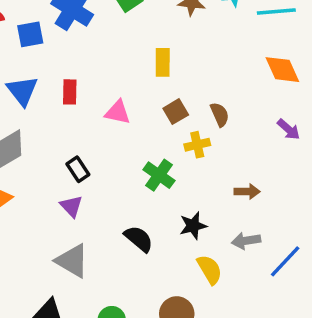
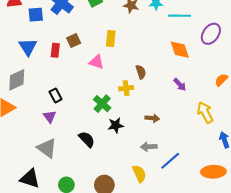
pink triangle: (118, 112) -> (96, 62), moved
brown square: (176, 112) -> (74, 41), moved
black star: (193, 226) -> (116, 125), moved
yellow semicircle: (210, 269) -> (139, 174), moved

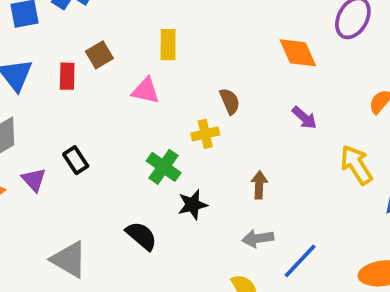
purple triangle: (50, 117) -> (34, 180), moved
brown arrow: (152, 118) -> (259, 185), turned -88

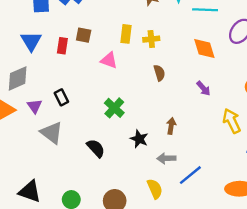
brown square: (99, 55) -> (84, 35), turned 35
yellow cross: (205, 134) -> (151, 39), moved
black star: (193, 205) -> (139, 139), moved, turned 30
gray triangle: (69, 259) -> (52, 133), moved

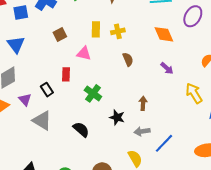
brown square: (84, 35) -> (60, 34), turned -32
red rectangle: (62, 46) -> (66, 74), moved

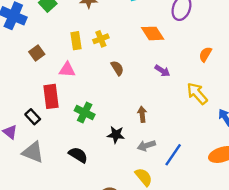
red rectangle: (66, 74) -> (51, 96), size x1.5

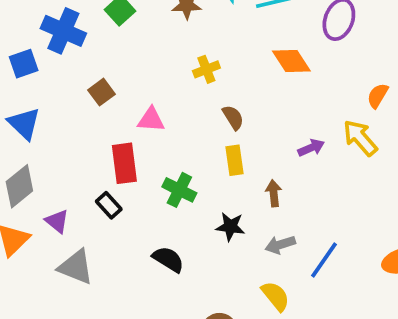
yellow rectangle: (76, 41) -> (235, 160), moved
purple arrow: (162, 71) -> (311, 148), moved, turned -56
yellow arrow: (197, 94) -> (360, 138), moved
black rectangle: (33, 117) -> (109, 205), moved
gray triangle: (33, 152) -> (76, 267), moved

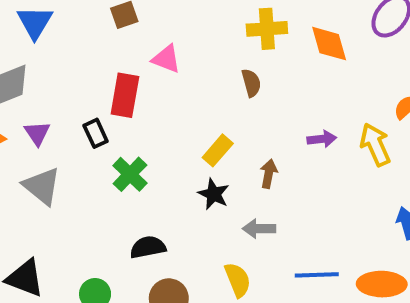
yellow cross: (206, 69) -> (267, 29), moved, size x1.4
yellow rectangle: (235, 160) -> (218, 150), moved, turned 32
green cross: (179, 190) -> (130, 174), moved
black semicircle: (168, 259) -> (148, 247), moved, turned -60
blue line: (324, 260) -> (317, 275), moved, turned 36

